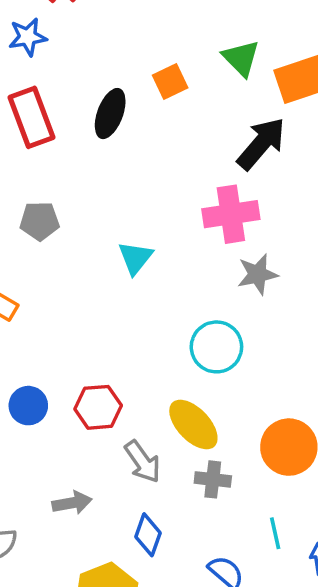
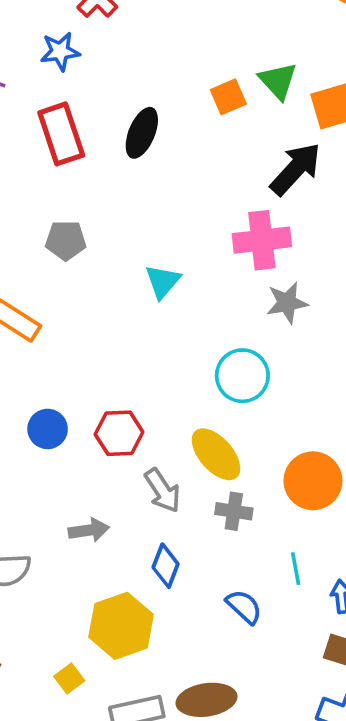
orange square: (170, 82) -> (228, 97), moved

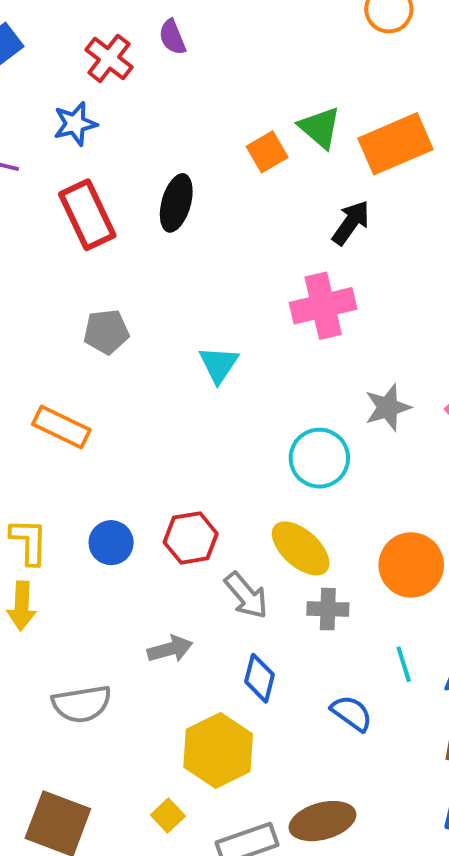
black arrow: (296, 169) -> (351, 223), size x0.7
gray star: (287, 303) -> (388, 407), moved

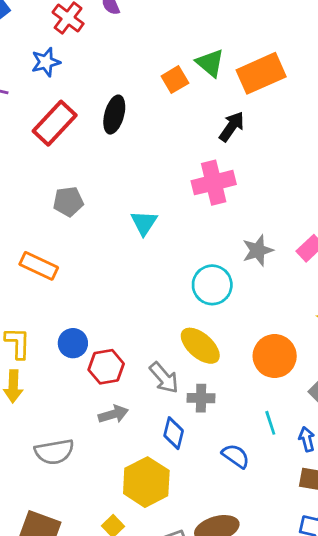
red rectangle: (87, 215) -> (55, 123), turned 69
red hexagon: (191, 538) -> (106, 367), moved
gray cross: (328, 609) -> (201, 398), moved

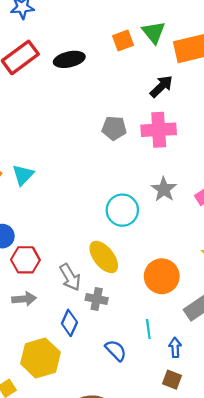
black ellipse: (114, 115) -> (69, 59), turned 52
pink cross: (214, 183) -> (159, 130), moved
gray pentagon: (68, 202) -> (114, 128), moved
cyan triangle: (144, 223) -> (23, 175), moved
gray star: (258, 250) -> (164, 189), turned -30

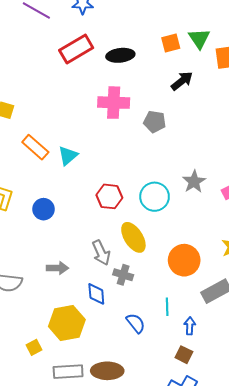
black arrow: (161, 86) -> (182, 81), moved
pink cross: (159, 130) -> (114, 103), moved
red hexagon: (25, 260) -> (109, 196), moved
blue diamond: (69, 323) -> (96, 294), turned -35

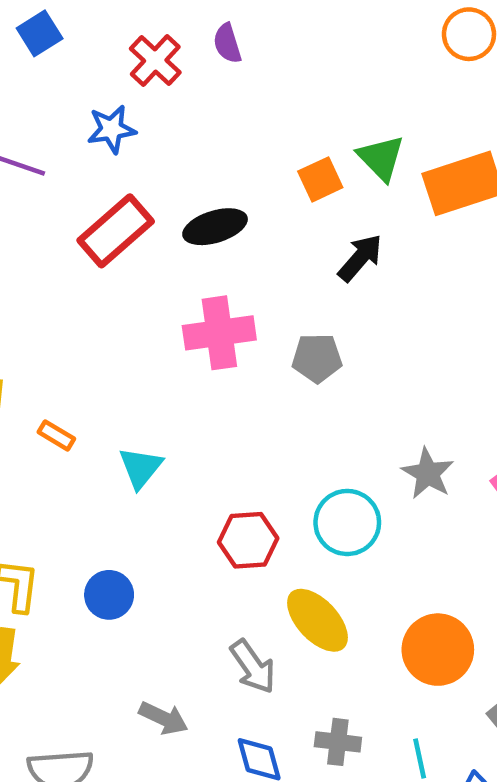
orange rectangle: (35, 147) -> (56, 435), moved, size x0.6
gray arrow: (57, 268) -> (163, 718), turned 35
gray cross: (123, 275) -> (338, 742), moved

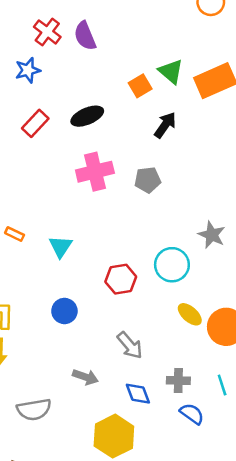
purple semicircle: (227, 43) -> (85, 36), moved, size x1.4
red rectangle: (116, 231) -> (35, 123), size x0.7
blue circle: (109, 595) -> (64, 311), moved
yellow ellipse: (317, 620) -> (190, 314), moved, size x0.7

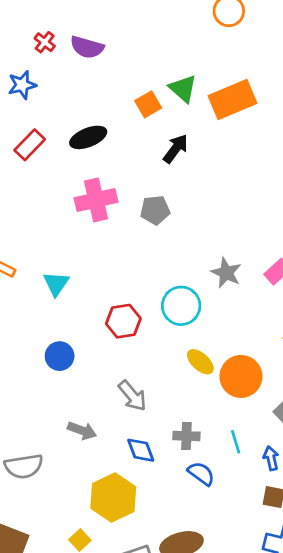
red cross: (47, 32) -> (45, 42), size x0.7
purple semicircle: (85, 36) -> (87, 47), turned -52

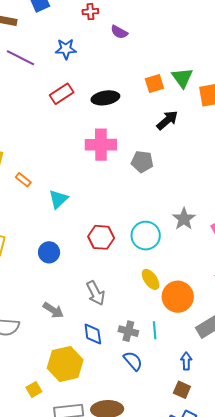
red cross: (45, 42) -> (90, 12), moved, turned 35
purple semicircle: (87, 47) -> (119, 32), size x0.7
cyan line: (236, 442) -> (155, 330), moved

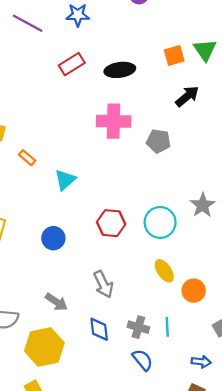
orange circle: (178, 297) -> (194, 291), size x0.7
blue arrow: (186, 361) -> (201, 362), turned 96
yellow hexagon: (65, 364) -> (44, 347), moved

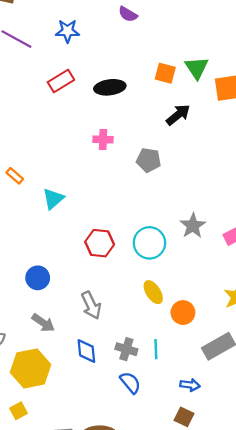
orange square: (174, 55) -> (165, 73), turned 30
pink cross: (114, 121) -> (103, 139), size x0.6
blue circle: (53, 238) -> (38, 278), moved

